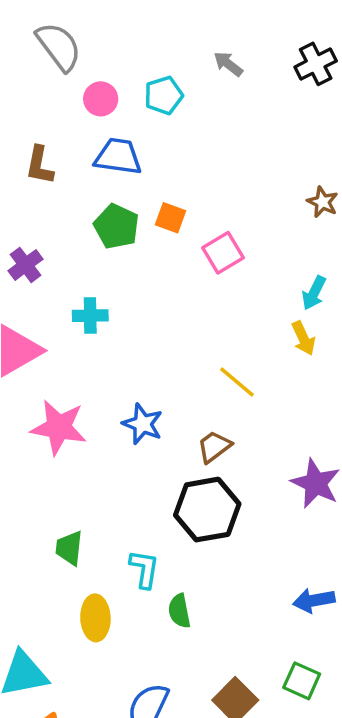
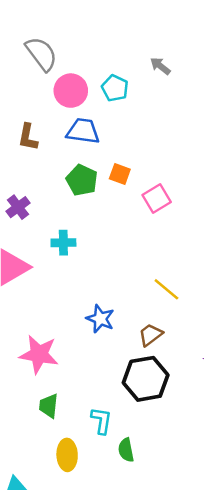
cyan pentagon: (164, 95) -> (115, 88), turned -30
pink circle: (101, 99) -> (71, 91), size x1.4
pink star: (59, 427) -> (39, 354), moved

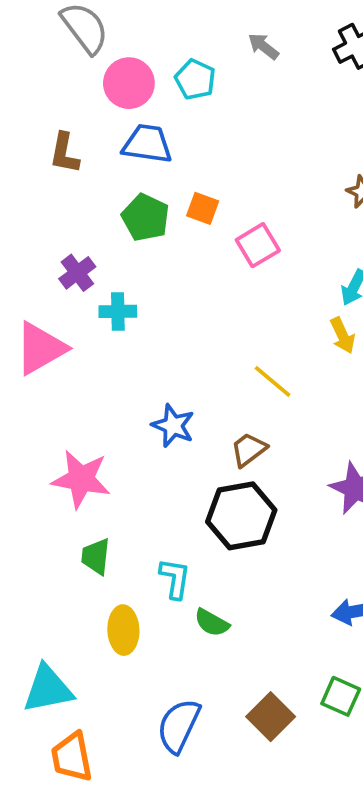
purple cross: (18, 207) -> (77, 273), moved
green semicircle: (126, 450) -> (212, 623), turned -50

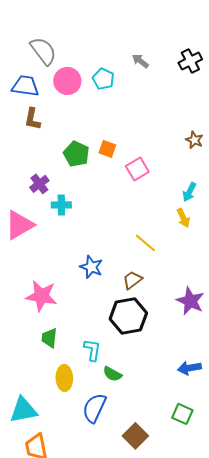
blue trapezoid: (147, 144) -> (25, 86), moved
brown square: (271, 717) -> (135, 436), moved
blue semicircle: (179, 726) -> (94, 408), moved

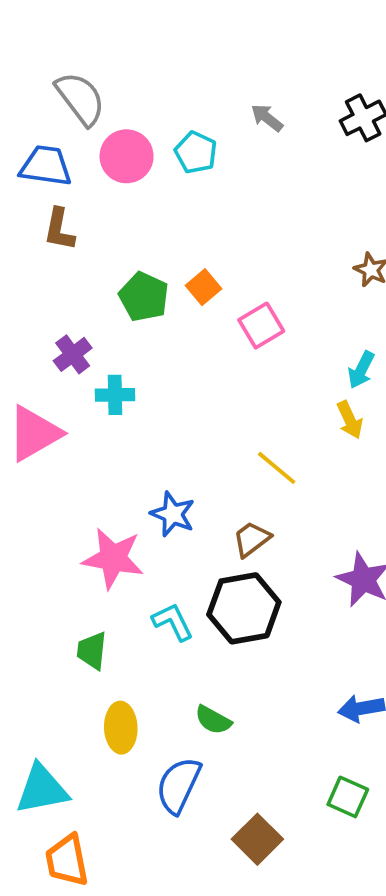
orange square: (107, 149) -> (204, 287), turned 30
pink star: (41, 296) -> (113, 558), moved
cyan L-shape: (92, 350) -> (173, 622), moved, turned -35

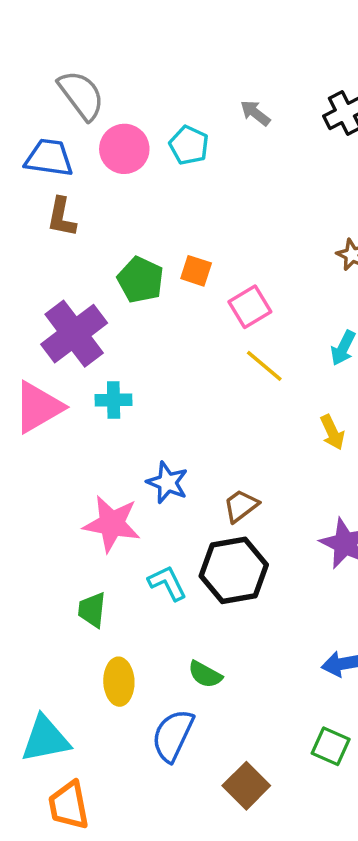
orange square: (204, 287) -> (196, 271), turned -32
purple cross: (73, 354) -> (74, 334), size x1.8
cyan cross: (115, 395) -> (114, 400), moved
yellow arrow: (350, 420) -> (332, 432), moved
yellow line: (277, 468) -> (264, 366), moved

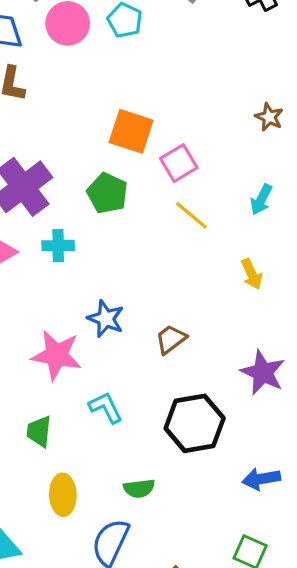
orange square: (196, 271) -> (131, 131), size x1.6
green pentagon: (140, 280) -> (107, 193), moved
black hexagon: (234, 570) -> (195, 423), moved
green semicircle: (205, 674) -> (139, 488), turned -36

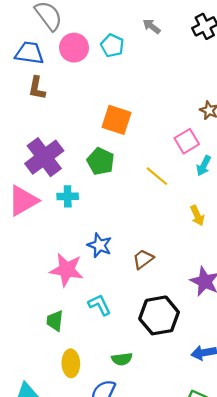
pink square: (179, 163) -> (187, 141), moved

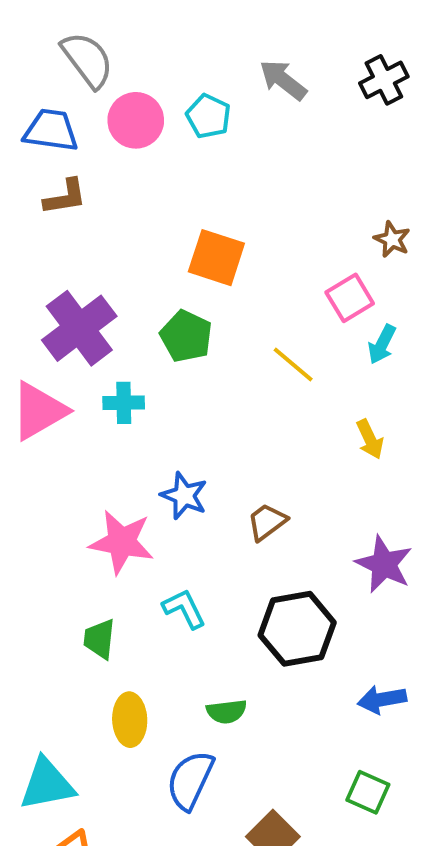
gray arrow: (152, 26) -> (283, 80), size x1.4
brown L-shape: (37, 88) -> (65, 197), turned -110

